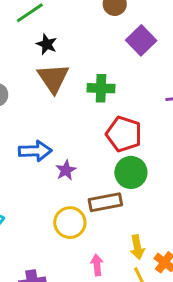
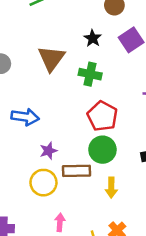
black star: (47, 44) -> (93, 38), moved
purple star: (66, 170) -> (48, 151), moved
yellow arrow: (137, 247) -> (111, 188), moved

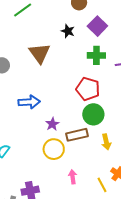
green cross: (90, 74) -> (96, 55), moved

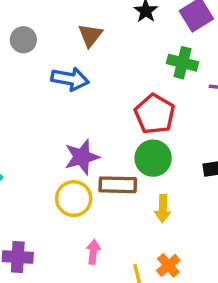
brown triangle: (40, 53) -> (90, 35), size x0.7
blue arrow: (29, 102) -> (70, 79), moved
purple star: (52, 124) -> (82, 157), size x1.5

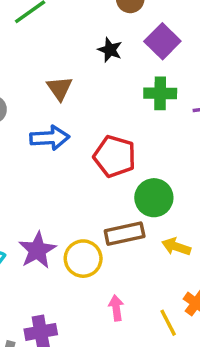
red pentagon: (155, 114) -> (115, 156), moved
purple star: (82, 157) -> (37, 250), moved
yellow arrow: (163, 209) -> (176, 247), turned 120

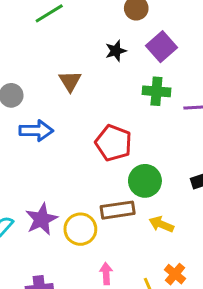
black star: (110, 50) -> (116, 51), turned 30
blue arrow: (50, 138) -> (36, 131), moved

